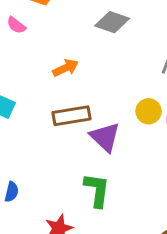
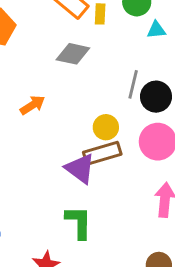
yellow circle: (149, 111) -> (106, 127), moved
brown rectangle: (72, 116) -> (102, 153), moved

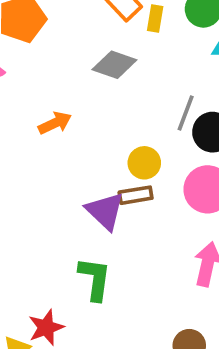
brown rectangle: (102, 153) -> (136, 195), size x0.7

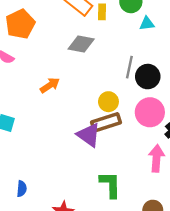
brown rectangle: (136, 195) -> (106, 122), size x1.4
green L-shape: (95, 279) -> (110, 185), moved

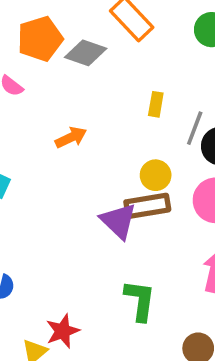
yellow rectangle: (102, 12) -> (156, 104), moved
gray diamond: (81, 44) -> (86, 53), moved

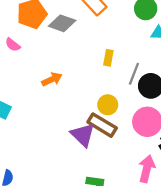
brown rectangle: (147, 206) -> (102, 125), turned 40

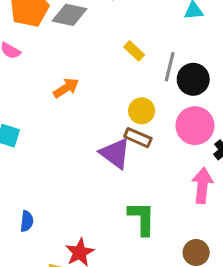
yellow rectangle: (108, 58) -> (134, 51), turned -49
brown rectangle: (102, 125) -> (138, 138), size x0.7

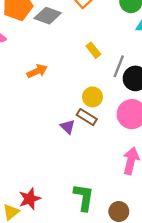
purple triangle: (115, 153) -> (68, 127), size x0.6
green L-shape: (142, 218) -> (84, 197), moved

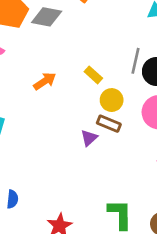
yellow rectangle: (93, 50) -> (93, 75), moved
purple triangle: (68, 127) -> (89, 138), turned 42

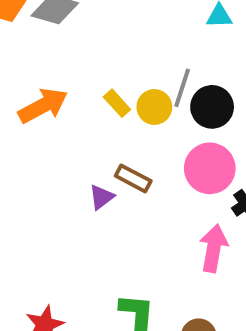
orange arrow: (45, 81) -> (43, 106), size x1.4
yellow circle: (112, 100) -> (154, 107), moved

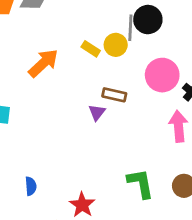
black circle: (212, 107) -> (148, 20), moved

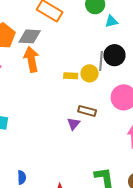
yellow rectangle: (91, 49) -> (71, 76), turned -32
orange arrow: (43, 63) -> (31, 59), moved, turned -60

